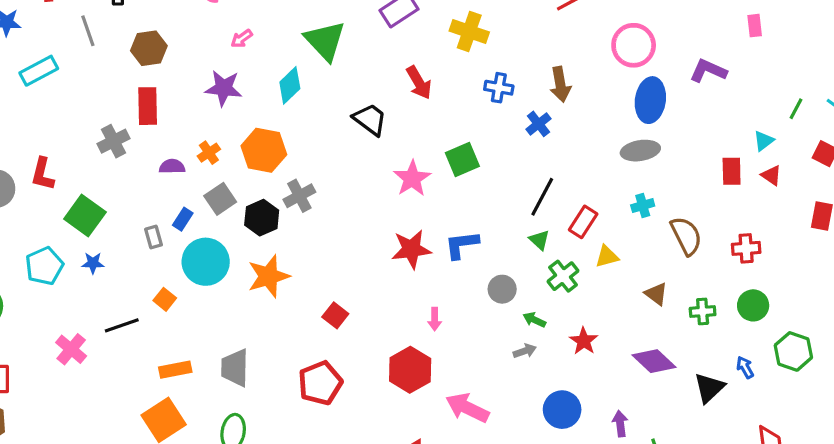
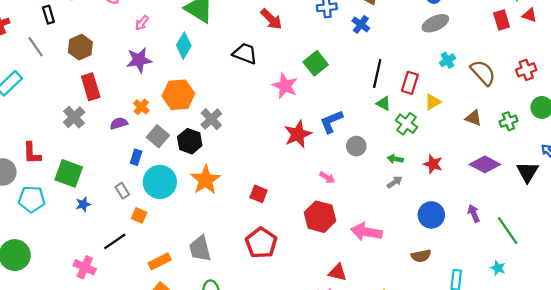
gray rectangle: (153, 237) -> (122, 191), moved
cyan pentagon: (44, 266) -> (32, 199), moved, turned -30
gray circle: (502, 289) -> (356, 146), moved
pink arrow: (435, 319) -> (327, 178), turned -42

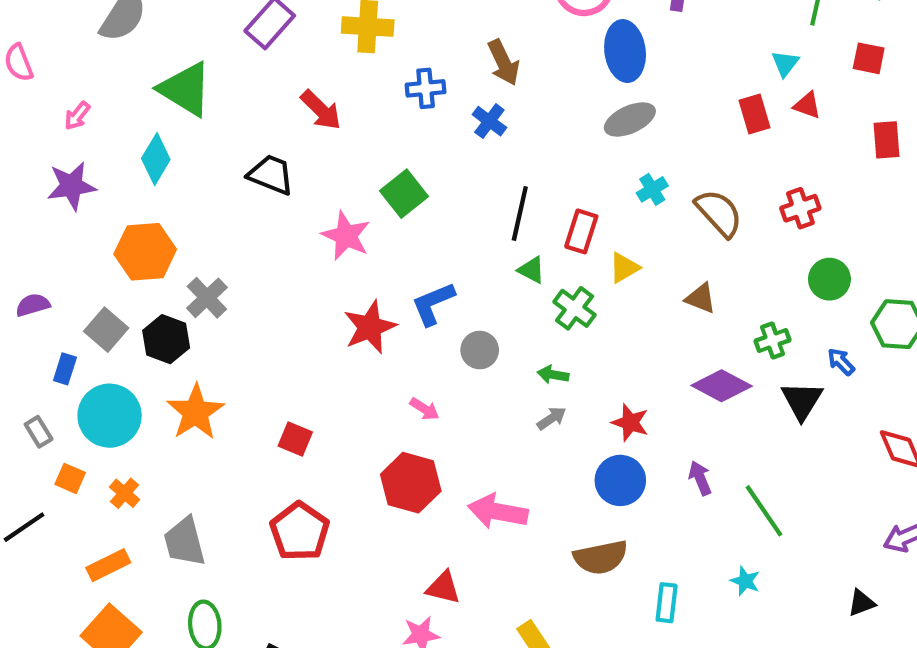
orange cross: (141, 107) -> (125, 493), moved
green cross: (509, 121) -> (773, 341), moved
red star: (433, 164) -> (630, 423), moved
brown semicircle: (421, 256) -> (601, 557), size x1.4

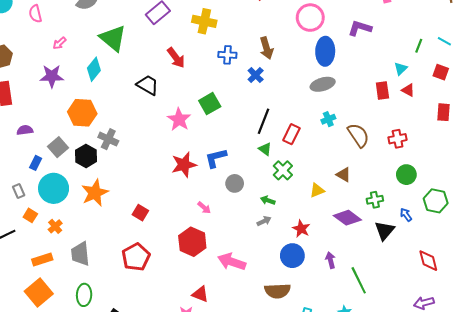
yellow triangle: (624, 268) -> (317, 190), moved
gray cross: (207, 298) -> (108, 139), turned -30

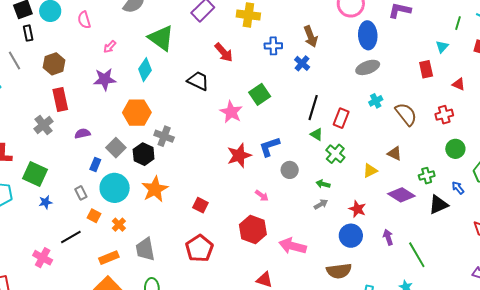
red triangle: (408, 90) -> (459, 84), moved
black triangle: (385, 230) -> (438, 205), turned 30

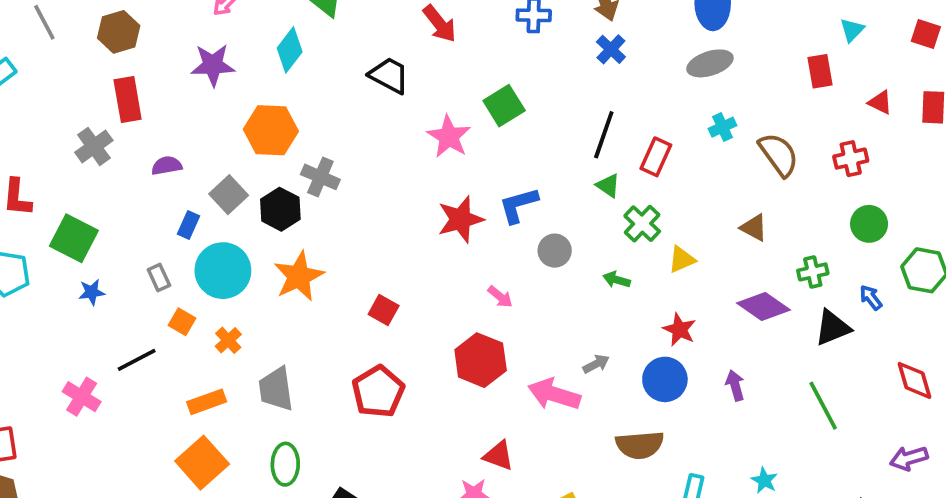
blue cross: (302, 63) -> (611, 49), moved
yellow triangle: (370, 171) -> (682, 259), moved
gray arrow: (321, 204) -> (596, 364), moved
green line: (417, 255) -> (823, 406), moved

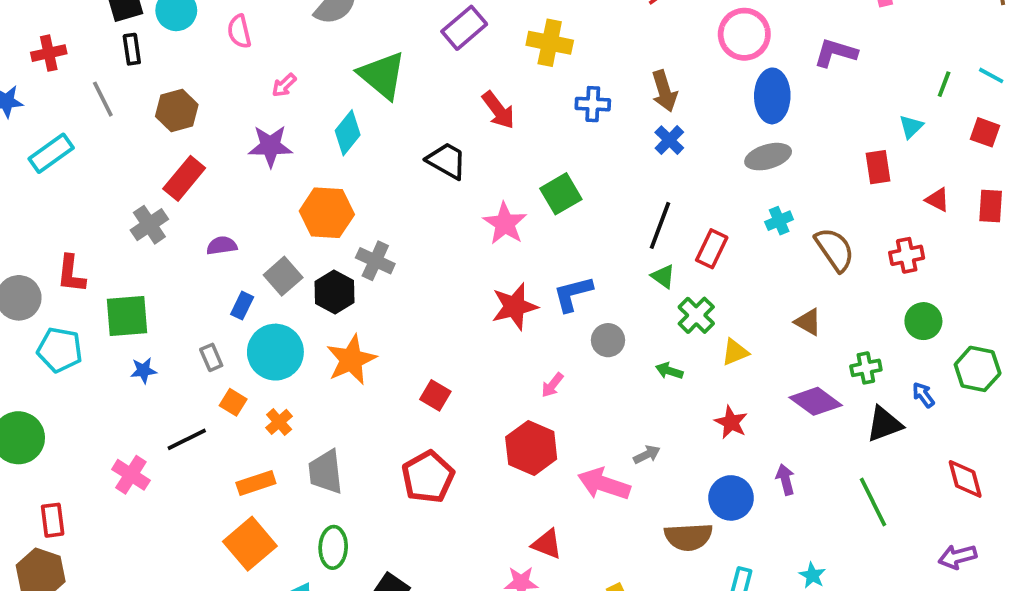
red rectangle: (128, 99) -> (184, 178), turned 48
green square: (74, 238) -> (127, 316), turned -33
pink arrow: (500, 297) -> (552, 385), turned 88
blue circle: (665, 379) -> (731, 498), moved

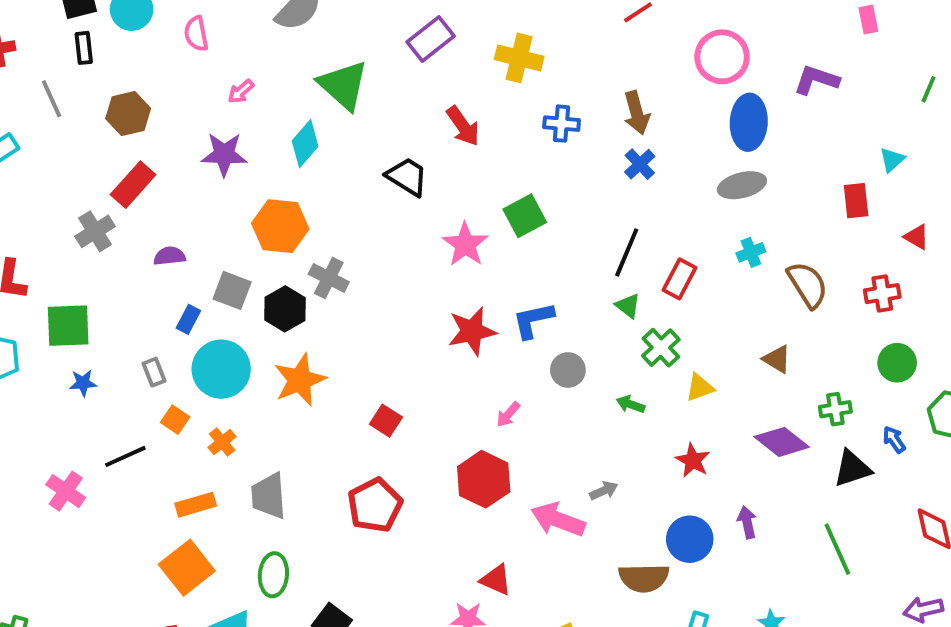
green line: (944, 84) -> (929, 89), moved
gray square: (283, 276) -> (232, 290), turned -30

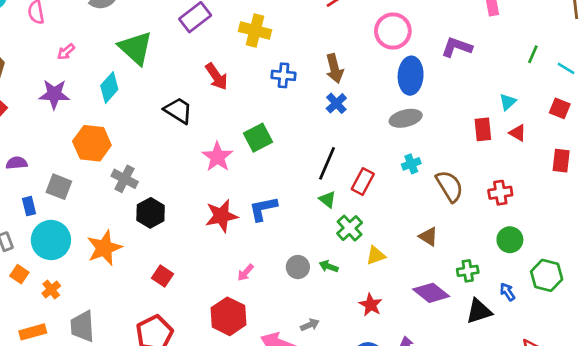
red triangle: (917, 237) -> (518, 133), moved
black hexagon: (285, 309) -> (151, 213), moved
blue rectangle: (188, 319) -> (29, 206), turned -42
gray circle: (568, 370) -> (298, 267), moved

